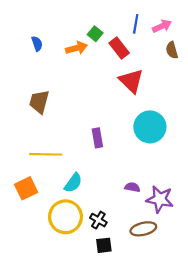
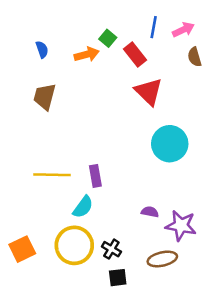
brown trapezoid: (39, 102) -> (45, 97), moved
purple rectangle: (97, 138) -> (95, 176), moved
orange square: (26, 188) -> (22, 249), moved

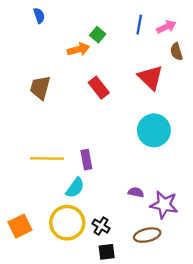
blue semicircle: (42, 49) -> (39, 16), moved
red rectangle: (135, 54) -> (99, 88), moved
red triangle: (149, 92) -> (151, 77), moved

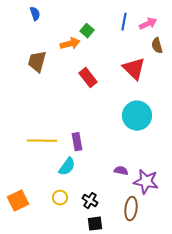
brown trapezoid: (40, 88) -> (37, 62), moved
yellow circle: (67, 223) -> (60, 198), size x0.5
brown ellipse: (147, 235) -> (131, 209), turned -70

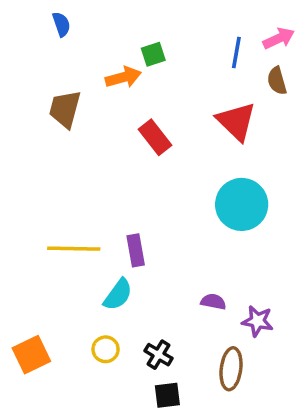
blue line: (124, 22) -> (236, 52), moved
pink arrow: (148, 24) -> (279, 38), moved
green square: (87, 31) -> (153, 54), turned 32
purple star: (146, 182) -> (258, 321), size x0.7

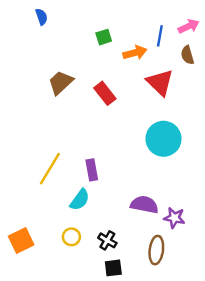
orange arrow: (123, 77) -> (135, 53), moved
brown trapezoid: (65, 109) -> (61, 83), moved, turned 32
yellow line: (74, 249) -> (50, 169), turned -60
purple semicircle: (213, 302) -> (144, 205), size x1.6

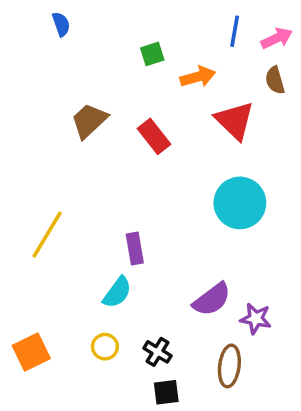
blue line: (160, 36) -> (235, 31), moved
yellow line: (50, 169) -> (47, 235), moved
purple semicircle: (144, 205) -> (212, 299), turned 132

